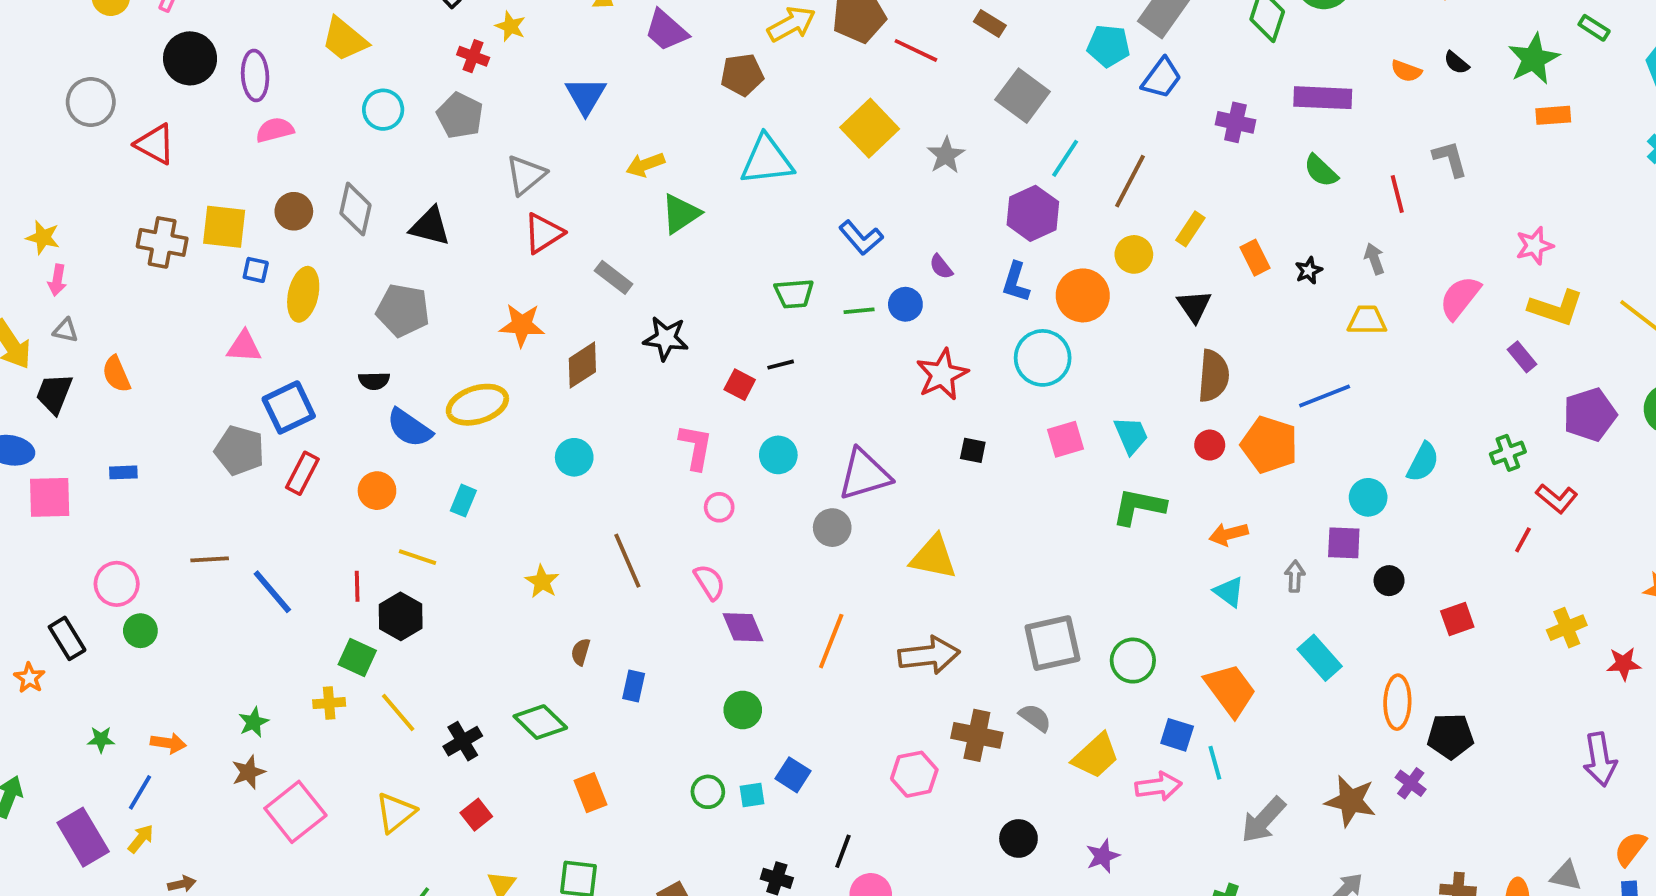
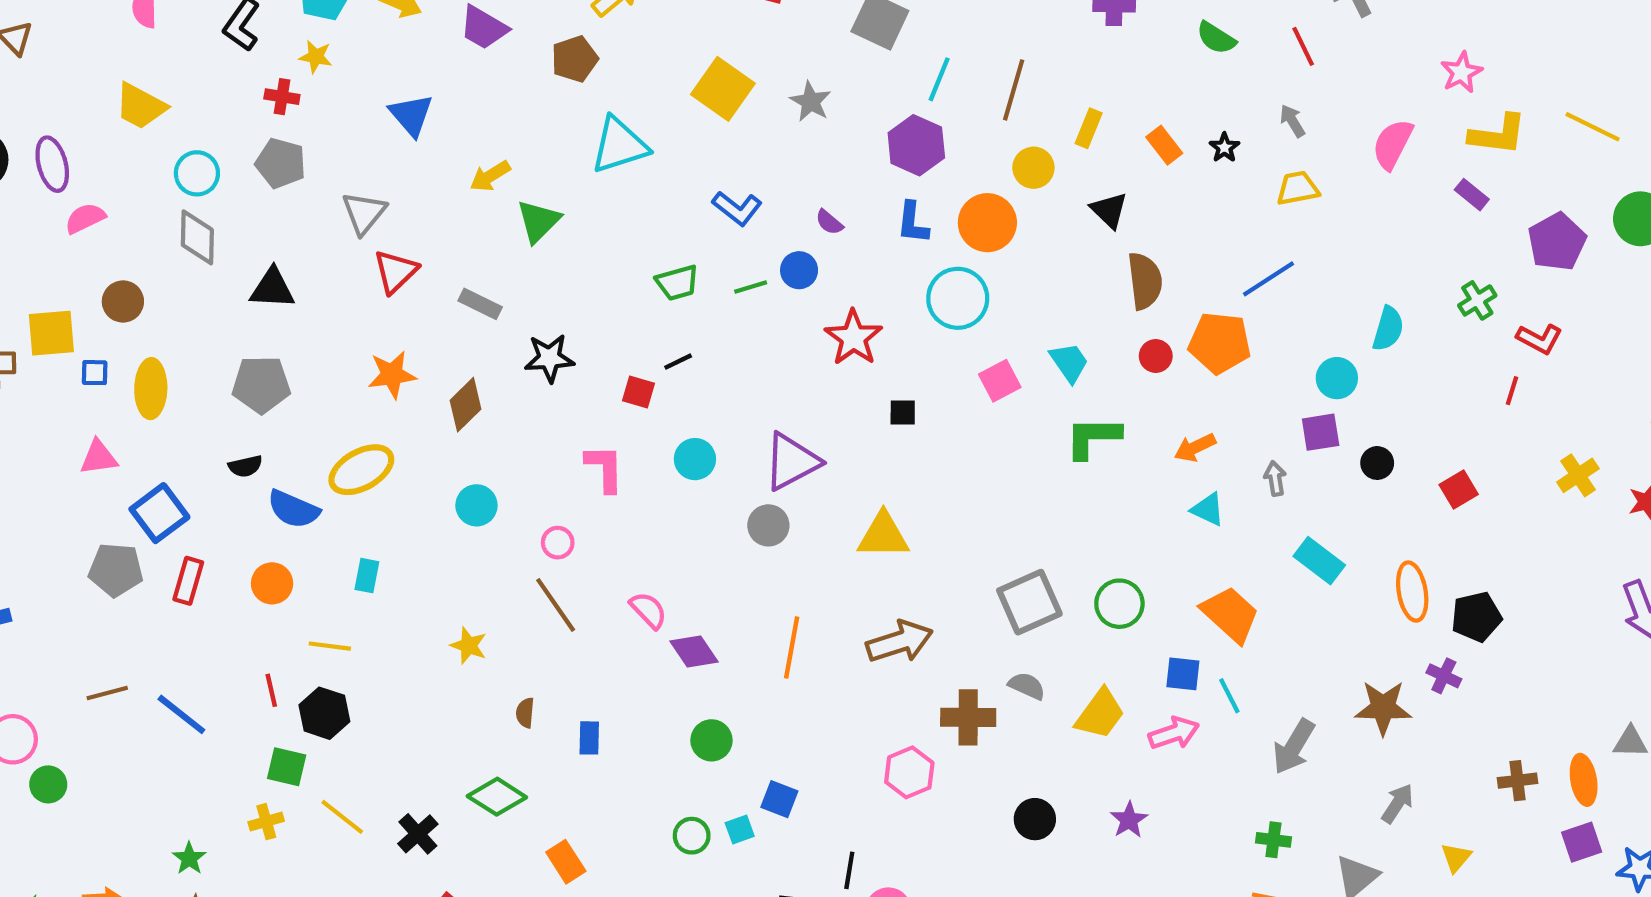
gray diamond: (355, 209) -> (197, 237), moved
pink circle: (719, 507) -> (558, 543), moved

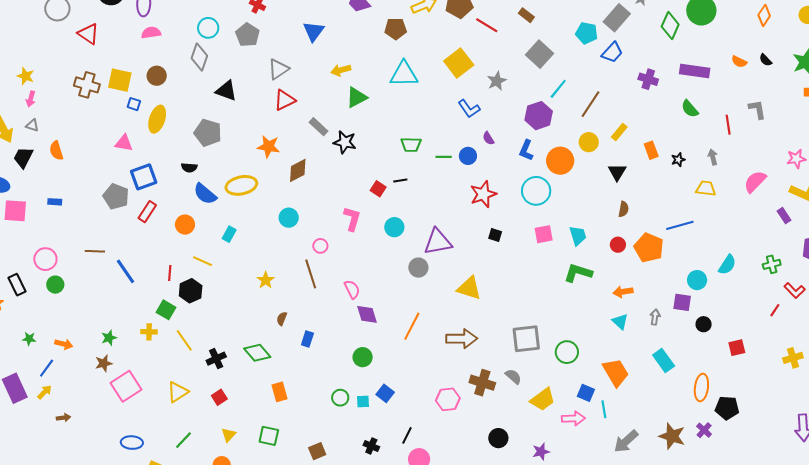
blue L-shape: (737, 208) -> (469, 109), moved
brown semicircle: (1145, 281) -> (623, 209), size x0.6
black star: (549, 358) -> (345, 142), moved

